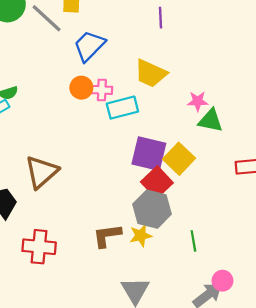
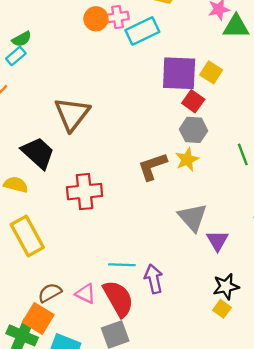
yellow square: (179, 159) -> (211, 72), size x0.7
red square: (157, 182) -> (193, 101), size x0.7
gray hexagon: (152, 209) -> (194, 130), size x0.7

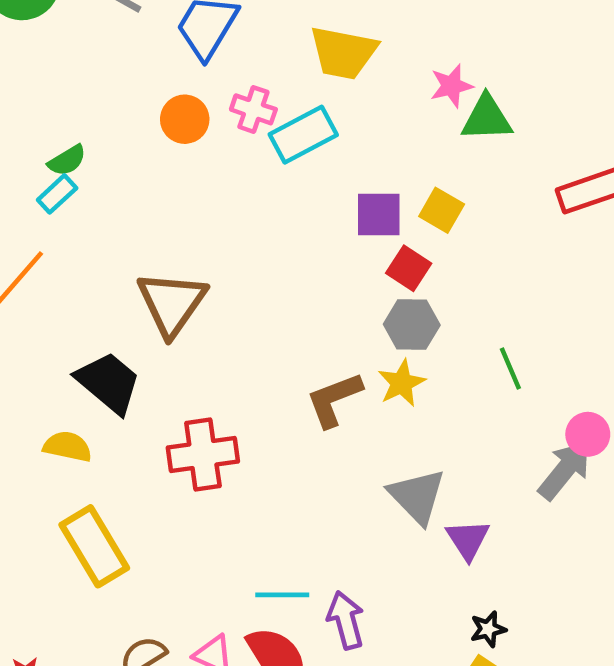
pink cross: (118, 17) -> (253, 109), turned 30
orange circle: (96, 19) -> (185, 119), moved
purple square: (179, 73) -> (379, 215), size x0.7
black star: (226, 286) -> (488, 629), size x0.7

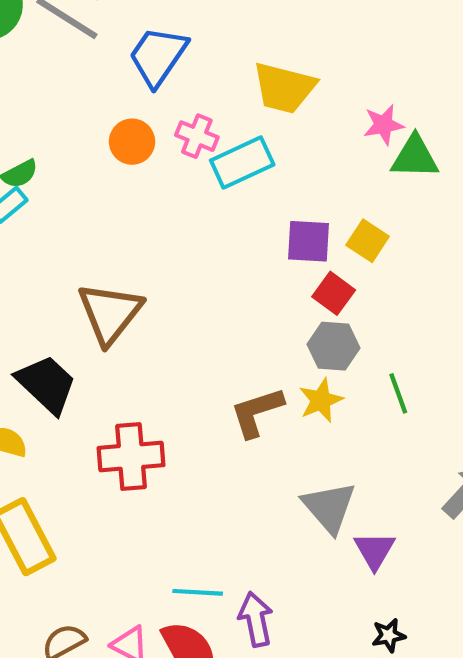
green line: (510, 368) -> (398, 393), moved

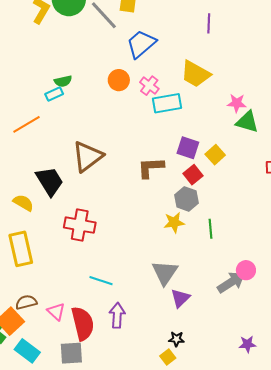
brown L-shape: (257, 412) -> (151, 168), moved
cyan line: (198, 592) -> (101, 281), moved

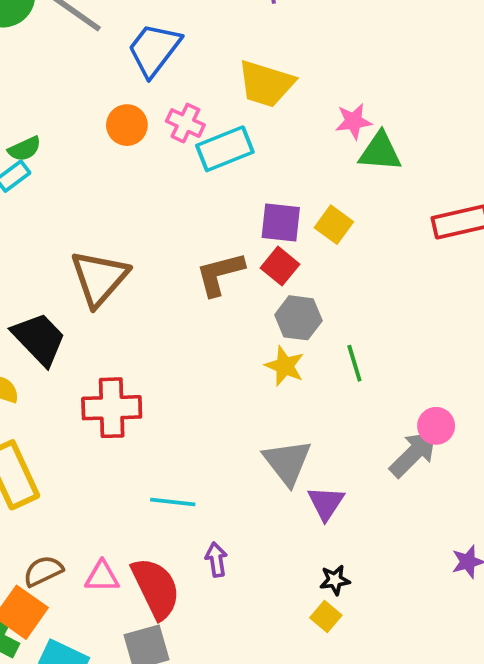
red square: (193, 175) -> (280, 266), moved
yellow star: (174, 222) -> (285, 366), turned -30
pink triangle: (56, 312) -> (102, 577), turned -30
purple arrow: (117, 315) -> (216, 560), size x0.7

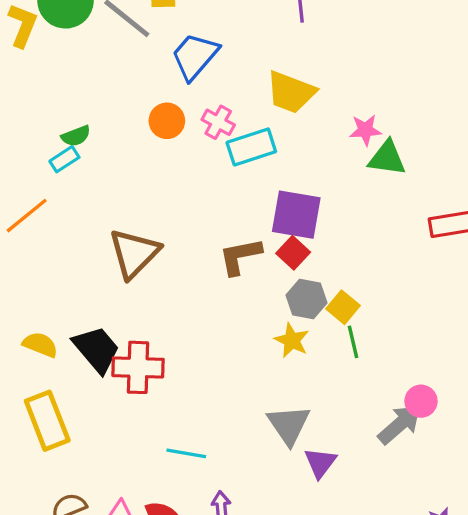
purple square: (281, 223) -> (296, 215), size x1.4
yellow square: (334, 225) -> (343, 307), moved
black trapezoid: (39, 339) -> (97, 349), moved

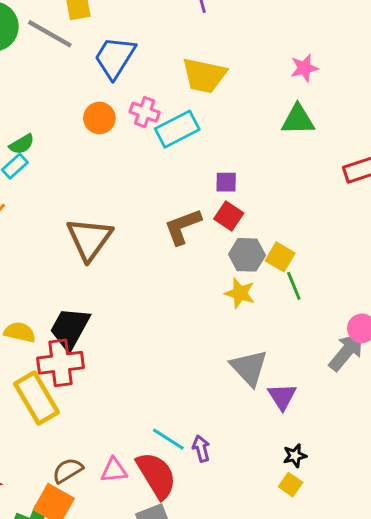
pink star: (365, 130) -> (304, 68), moved
purple square: (296, 215) -> (226, 182), size x0.5
black trapezoid: (97, 349) -> (70, 329), turned -102
red cross: (138, 367) -> (61, 363), moved
cyan line: (186, 453) -> (168, 439), moved, turned 32

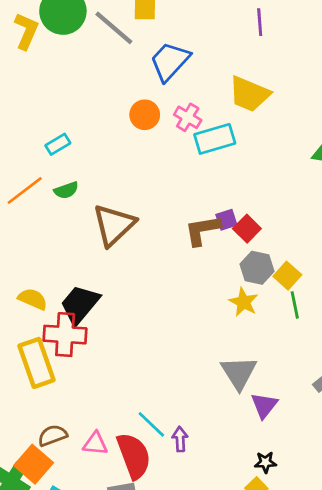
green semicircle: (22, 144) -> (66, 190), moved
purple square: (226, 182) -> (226, 220), moved, turned -30

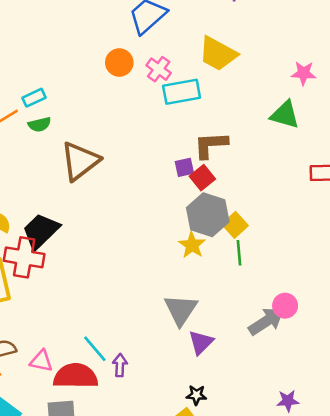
cyan rectangle: (58, 144) -> (34, 98), moved
brown L-shape: (203, 230) -> (211, 145), moved
gray hexagon: (257, 268) -> (208, 215), size x1.4
red semicircle: (134, 456) -> (76, 376), turned -75

